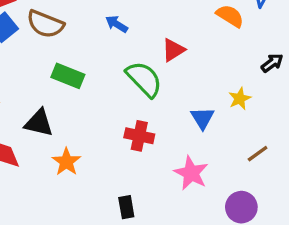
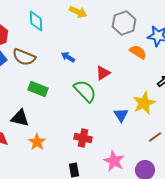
yellow star: (240, 99) -> (144, 103), size x1.6
red cross: (139, 136) -> (83, 138), moved
pink star: (191, 173) -> (114, 161), moved

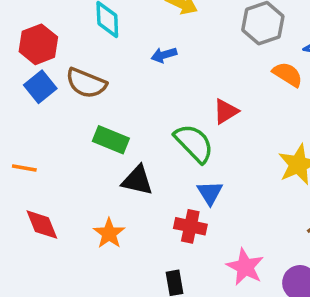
blue arrow: (68, 57) -> (164, 55), moved, turned -48
blue triangle: (121, 115) -> (210, 193), moved
black triangle: (20, 118) -> (137, 180), moved

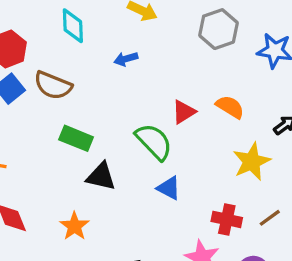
orange semicircle: (288, 74) -> (230, 107), moved
blue triangle: (210, 193) -> (169, 188), turned -30
red cross: (190, 226) -> (227, 219), moved

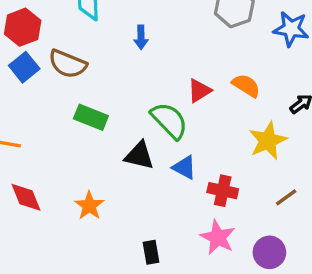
blue arrow: (126, 59) -> (141, 37), turned -75
black triangle: (101, 176) -> (139, 156), moved
red cross: (227, 219) -> (223, 191), moved

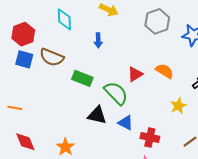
blue square: (24, 67) -> (24, 59), turned -36
green rectangle: (91, 117) -> (82, 78), moved
yellow star: (268, 141) -> (178, 106), size x0.7

